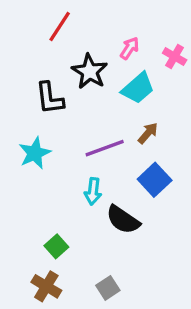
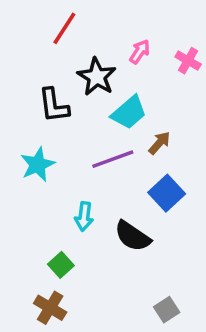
cyan trapezoid: (138, 88) -> (129, 113), moved
cyan arrow: (93, 191) -> (84, 216), moved
gray square: (108, 288) -> (167, 310), moved

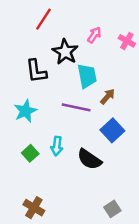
cyan trapezoid: (129, 113) -> (87, 76), turned -60
purple line: (113, 159) -> (76, 107), turned 32
green square: (61, 265) -> (30, 153), moved

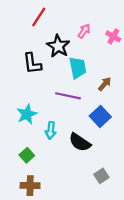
brown arrow: (108, 96) -> (105, 84), moved
cyan star: (25, 111) -> (27, 114), moved
green square: (30, 153) -> (27, 155), moved
brown cross: (34, 208) -> (30, 186), turned -30
gray square: (112, 209) -> (101, 176), moved

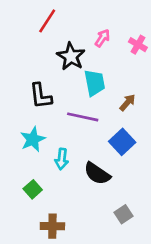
black L-shape: (32, 63) -> (41, 96), moved
brown cross: (30, 186) -> (52, 226), moved

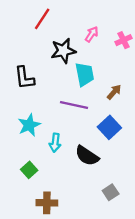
pink cross: (138, 45) -> (123, 40), turned 35
black star: (71, 56) -> (63, 51), turned 30
black L-shape: (41, 96) -> (24, 78), moved

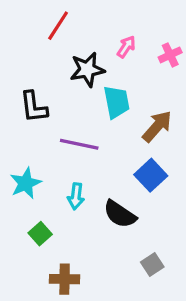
brown arrow: (114, 92) -> (157, 126), size x1.5
purple line: (74, 105) -> (79, 144), moved
cyan star: (29, 125) -> (26, 183), moved

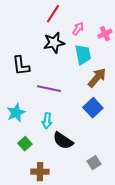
red line: (58, 26) -> (53, 14), moved
cyan trapezoid: (117, 102) -> (83, 55), moved
black semicircle: (120, 214) -> (63, 141), moved

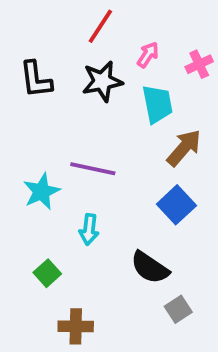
black L-shape: (21, 66) -> (36, 79), moved
cyan star: (16, 113) -> (42, 192), moved
black semicircle: (63, 141) -> (150, 267), moved

